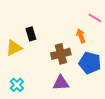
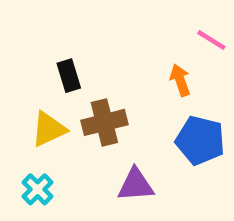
yellow triangle: (14, 48) -> (49, 129), moved
brown cross: (61, 54) -> (104, 122), moved

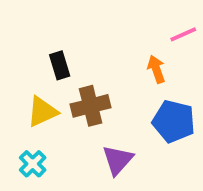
pink line: (211, 40) -> (183, 34), turned -56
purple triangle: (136, 185) -> (118, 160), turned -44

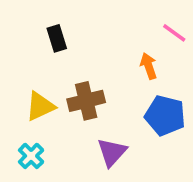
pink line: (183, 34) -> (174, 33), turned 60
black rectangle: (60, 65) -> (57, 38), moved

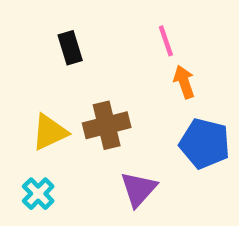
pink line: (174, 33) -> (166, 41), moved, turned 35

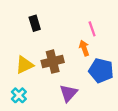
pink line: (166, 41) -> (92, 29), moved
orange arrow: (184, 82) -> (84, 48), moved

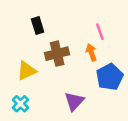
brown cross: (53, 62) -> (57, 54), moved
blue pentagon: (101, 71) -> (110, 77), turned 30

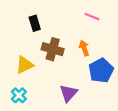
pink line: (100, 32) -> (92, 17), moved, turned -49
brown cross: (57, 54) -> (53, 49), turned 30

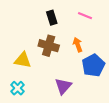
black rectangle: (35, 23) -> (52, 18), moved
yellow triangle: (25, 65) -> (23, 60), turned 36

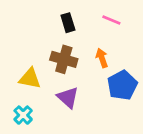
purple triangle: (63, 86) -> (68, 97), moved, turned -30

